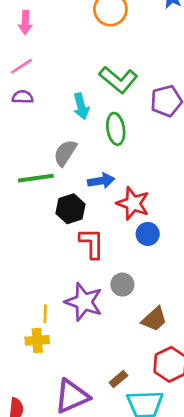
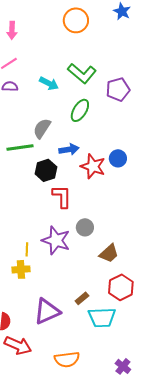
cyan arrow: (81, 106) -> (49, 83), moved, turned -48
green ellipse: (116, 129) -> (80, 110), turned 40
blue circle: (148, 234) -> (118, 158), moved

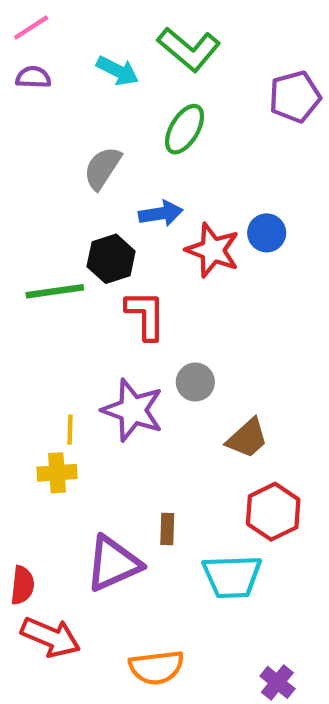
purple pentagon: (118, 89) -> (295, 97), moved
green line: (20, 147) -> (55, 291), moved
brown rectangle: (82, 298) -> (167, 529), moved, turned -48

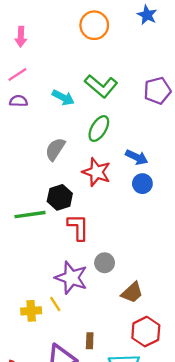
purple pentagon: (295, 97) -> (157, 91), moved
blue arrow: (161, 213) -> (137, 157), moved, turned 35
red star: (213, 250) -> (97, 172), moved
yellow line: (70, 430) -> (55, 304), moved, turned -35

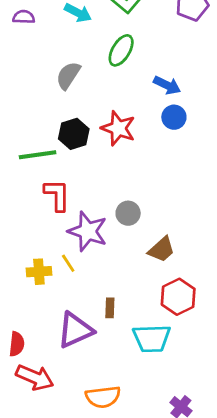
red star: (97, 172) -> (118, 128), moved
red L-shape: (78, 227) -> (57, 195), moved

